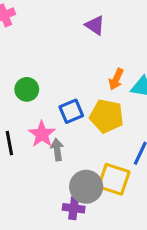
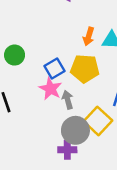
pink star: (42, 134) -> (50, 89), moved
gray arrow: (57, 150) -> (68, 100), moved
yellow square: (114, 179) -> (98, 121), turned 32

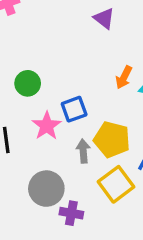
yellow pentagon: (85, 69) -> (112, 139), moved
pink star: (50, 89) -> (47, 126), moved
gray circle: (75, 130) -> (46, 189), moved

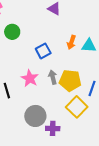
green circle: (28, 83) -> (12, 32), moved
blue square: (74, 109) -> (43, 51), moved
gray arrow: (83, 151) -> (53, 77), moved

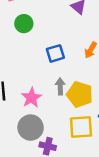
pink star: (30, 78) -> (31, 98), moved
yellow square: (77, 107) -> (81, 127), turned 30

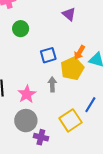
yellow pentagon: (80, 94) -> (72, 69), moved, turned 30
yellow square: (81, 127) -> (70, 120), turned -30

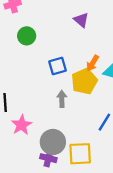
pink star: (27, 94) -> (22, 125), moved
yellow square: (70, 120) -> (80, 154), moved, turned 30
gray circle: (26, 121) -> (53, 142), moved

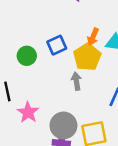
green circle: (27, 36) -> (27, 56), moved
gray arrow: (62, 99) -> (76, 81), moved

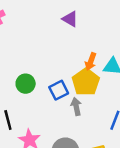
blue square: (57, 45) -> (59, 90), moved

